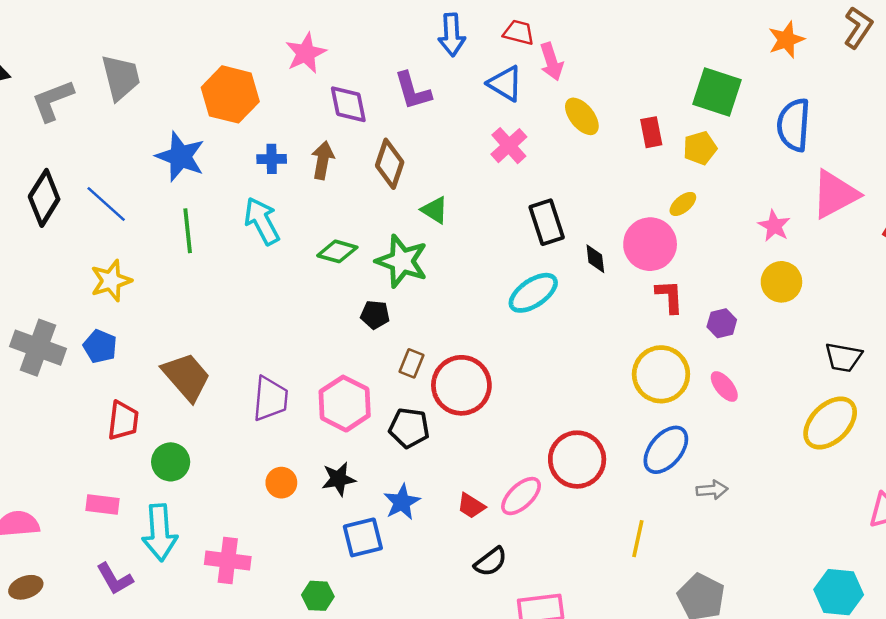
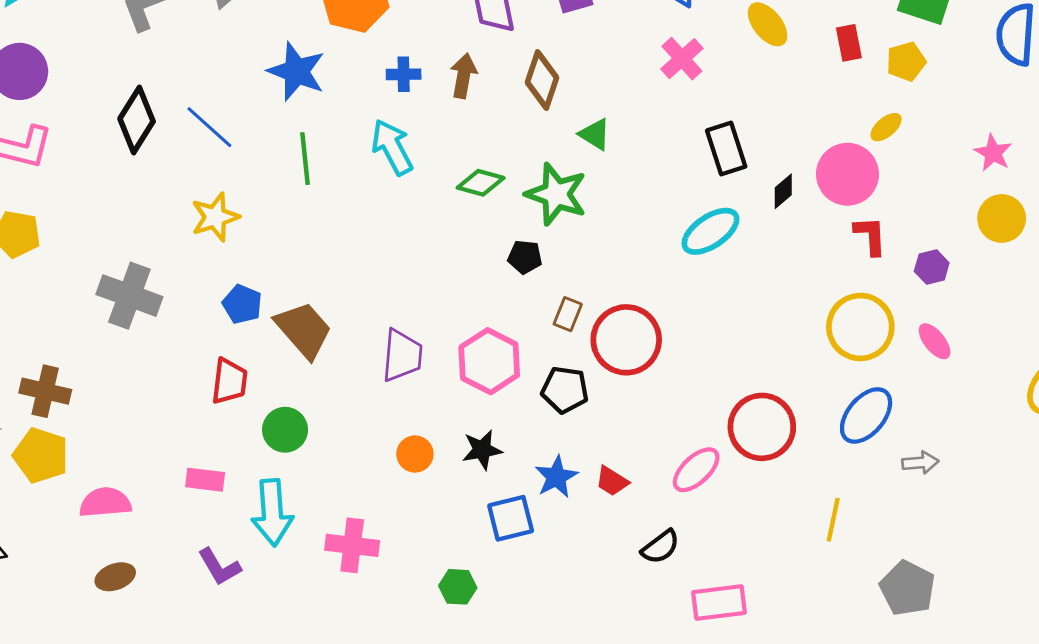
black diamond: (595, 259) -> (783, 191), turned 56
blue pentagon: (100, 346) -> (242, 304), moved
red trapezoid: (471, 506) -> (612, 481), moved

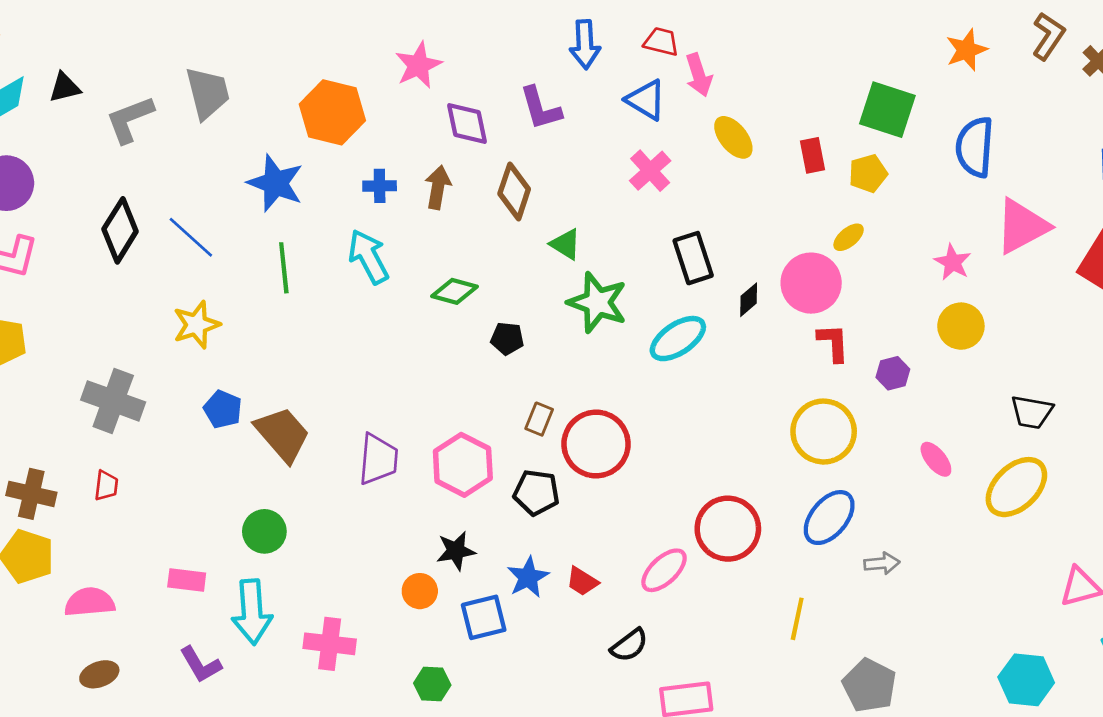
green star: (556, 194) -> (597, 302), moved
black pentagon: (525, 257) -> (507, 339), moved
pink ellipse: (935, 341) -> (936, 459), moved
red trapezoid: (229, 381) -> (106, 486), moved, size x0.7
orange circle: (415, 454) -> (420, 591), moved

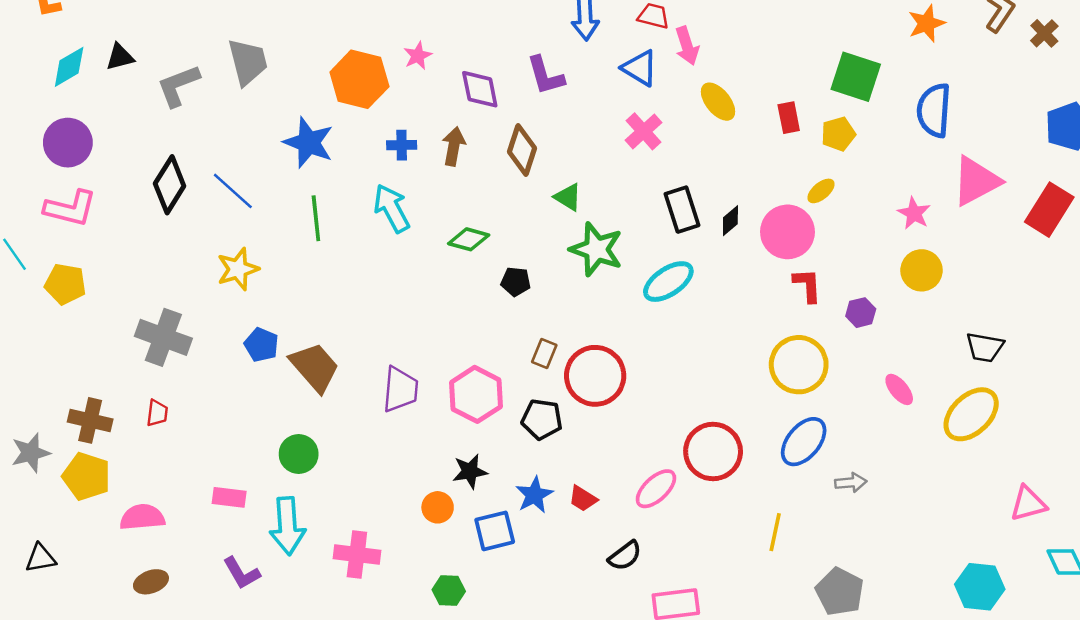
pink star: (418, 65) -> (418, 56), moved, size x0.7
black diamond: (749, 300) -> (730, 221), moved

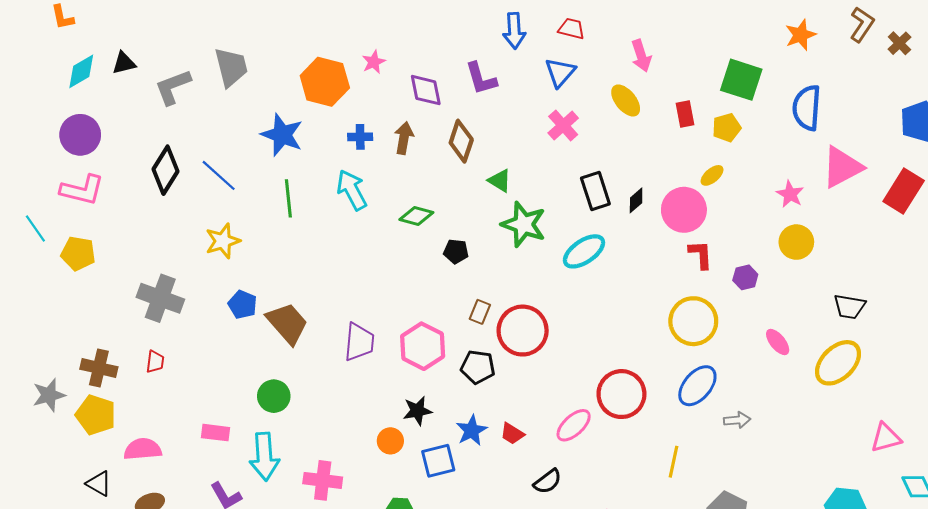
pink arrow: (687, 46) -> (641, 56), moved
blue triangle: (640, 68) -> (560, 72), turned 40
black triangle: (41, 558) -> (99, 484), moved, turned 40

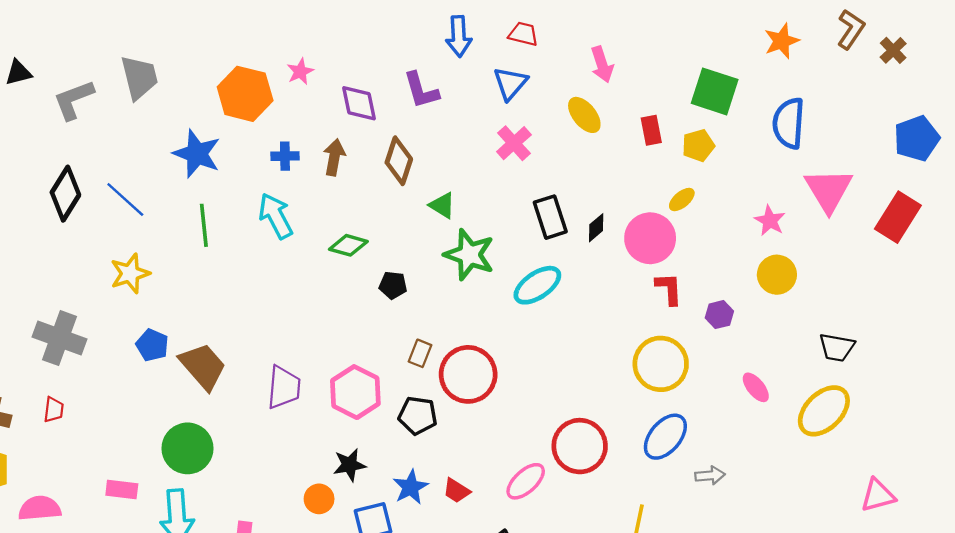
pink triangle: (842, 167) -> (829, 190), turned -33
green circle: (274, 396) -> (188, 448), size x1.4

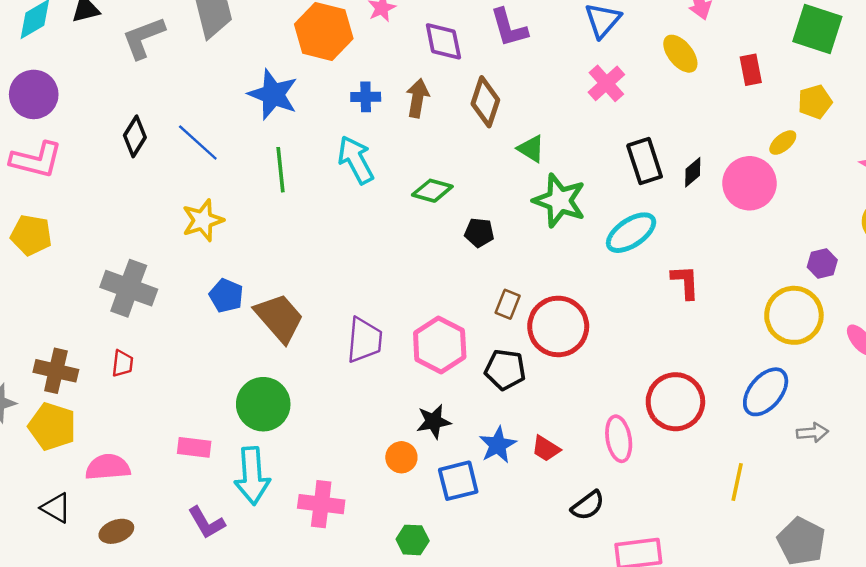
yellow pentagon: (698, 145) -> (815, 102), moved
black diamond: (65, 194) -> (135, 136), size x0.7
red L-shape: (669, 289) -> (685, 282), moved
yellow circle: (661, 364) -> (794, 315), moved
pink ellipse: (526, 481) -> (619, 439), turned -57

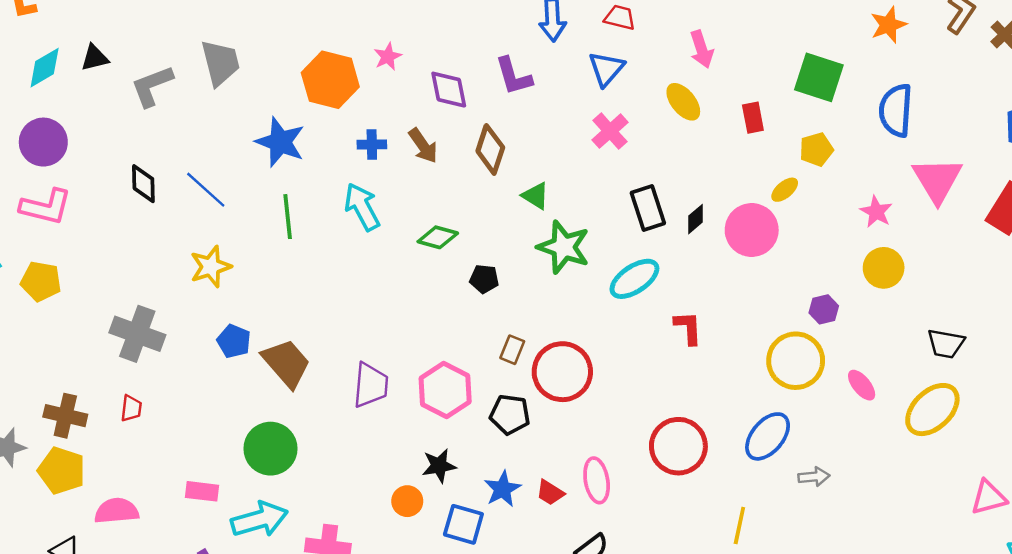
brown arrow: (417, 98) -> (423, 146), turned 135
black diamond: (135, 136) -> (143, 184), turned -33
pink ellipse: (619, 439) -> (597, 480), moved
cyan arrow: (252, 476) -> (259, 519), turned -102
blue square: (458, 481) -> (463, 524), turned 30

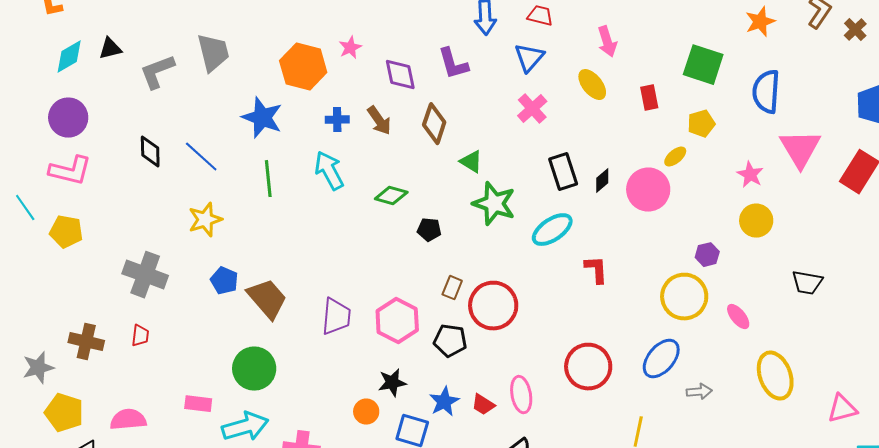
yellow ellipse: (932, 410) -> (775, 376), moved, turned -66
yellow pentagon: (62, 471) -> (64, 413), moved

